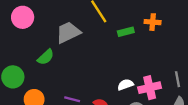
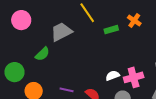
orange cross: (153, 22) -> (134, 20), turned 32

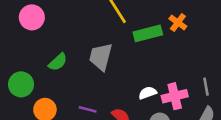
green rectangle: (111, 30) -> (148, 33), size x1.5
gray trapezoid: (61, 32) -> (101, 57), moved, turned -50

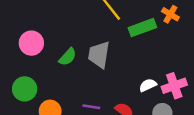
pink circle: (32, 17) -> (31, 43), moved
green semicircle: (58, 62) -> (68, 57), moved

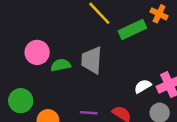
pink circle: (31, 43) -> (37, 52), moved
green semicircle: (68, 57) -> (61, 65), turned -138

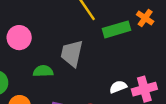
green semicircle: (61, 65) -> (43, 71), moved

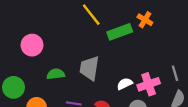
gray trapezoid: (72, 53) -> (89, 68), moved

